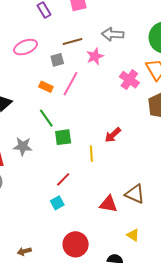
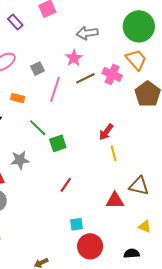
brown line: (73, 42) -> (85, 78), moved
orange rectangle: (46, 87) -> (18, 98), moved
yellow line: (91, 154) -> (114, 153), moved
cyan square: (57, 203) -> (76, 224), moved, turned 32

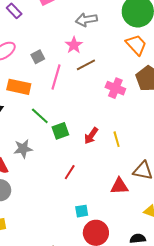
pink cross: (112, 74) -> (115, 88), moved
orange rectangle: (18, 98) -> (19, 87), size x1.6
red arrow: (106, 132) -> (91, 136), moved

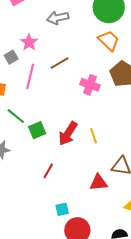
pink star: (74, 45) -> (29, 42), moved
red arrow: (91, 136) -> (68, 134), size x1.4

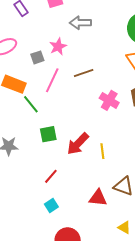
gray arrow: (58, 18) -> (80, 23), moved
green line: (16, 116) -> (31, 104), moved
cyan square: (62, 209) -> (51, 205), moved, turned -32

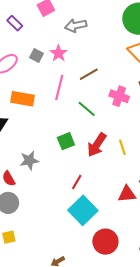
gray square: (37, 57) -> (37, 55), moved, turned -32
green line: (31, 104) -> (87, 109), moved
cyan square: (51, 205) -> (83, 210), size x2.0

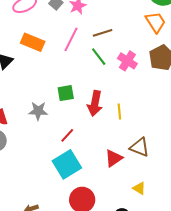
green line: (87, 109) -> (99, 57), moved
red arrow: (97, 145) -> (95, 103), turned -35
gray star: (29, 160) -> (38, 111), moved
red triangle: (127, 194) -> (114, 158), turned -42

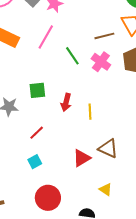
brown line: (103, 33) -> (104, 36), moved
red arrow: (95, 103) -> (66, 102), size x0.7
cyan square: (67, 164) -> (35, 162), size x0.5

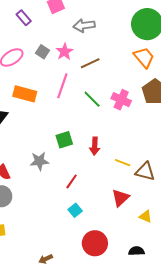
brown line: (104, 36) -> (90, 63), moved
yellow line: (90, 112) -> (123, 163), moved, turned -56
brown triangle: (108, 149) -> (145, 171), moved
yellow triangle: (106, 190) -> (146, 216), moved

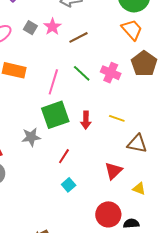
pink line: (62, 86) -> (53, 82), moved
green square: (64, 140) -> (55, 115), size x1.6
yellow line: (123, 163) -> (117, 118), moved
red circle: (95, 243) -> (108, 214), moved

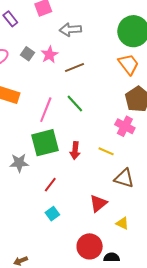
pink cross: (111, 73) -> (125, 126), moved

